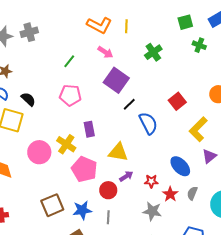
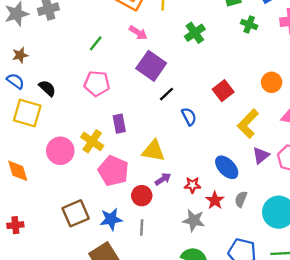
blue semicircle: (148, 123) -> (189, 117), size x0.7

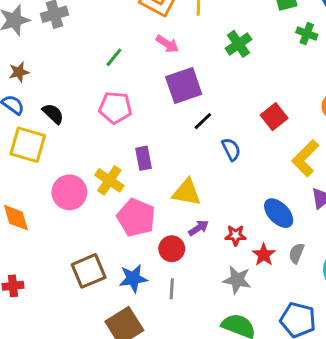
purple square: (151, 66) -> (184, 85), turned 36

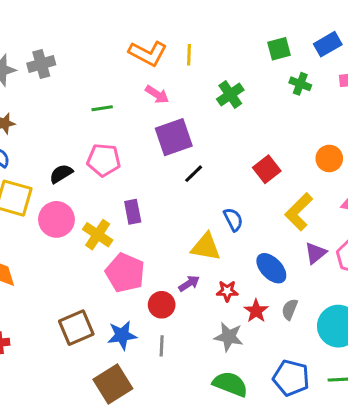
green line: (114, 57) -> (102, 108), turned 42
black semicircle: (53, 114) -> (61, 174), moved, turned -75
blue semicircle: (231, 149) -> (233, 219), moved
pink circle: (69, 192) -> (56, 219), moved
yellow triangle: (187, 192) -> (206, 247), moved

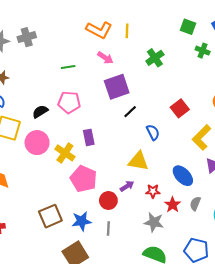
green square: (279, 49) -> (188, 27), turned 35
blue semicircle: (233, 219) -> (153, 132), moved

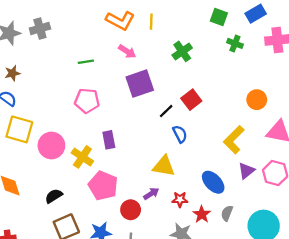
red square: (180, 108) -> (191, 100), moved
black semicircle: (40, 112) -> (54, 196), moved
black line: (130, 112) -> (166, 111), moved

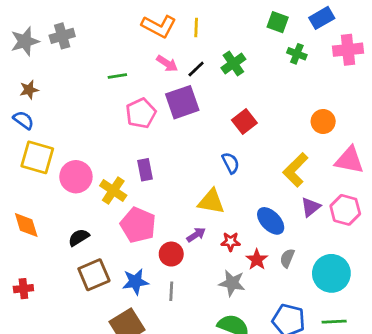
pink pentagon: (87, 101) -> (141, 113), moved, turned -30
black line: (166, 111) -> (196, 69), moved

